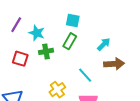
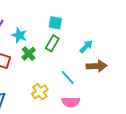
green cross: (46, 51) -> (29, 54), turned -32

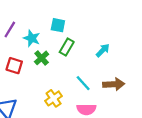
cyan square: (55, 23) -> (58, 25), moved
brown arrow: (96, 66) -> (114, 84), moved

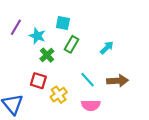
red square: (14, 66) -> (38, 81), moved

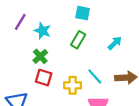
cyan square: (63, 23) -> (83, 13), moved
green cross: (47, 55) -> (40, 56), moved
yellow cross: (59, 95) -> (73, 85), moved, turned 35

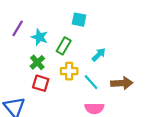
green rectangle: (78, 40) -> (64, 46), moved
cyan arrow: (115, 43) -> (99, 55), moved
yellow cross: (73, 85) -> (69, 71), moved

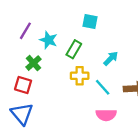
green cross: (37, 62) -> (33, 63), moved
red square: (41, 83) -> (23, 85), moved

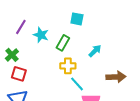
green cross: (33, 63) -> (12, 55), moved
cyan line: (103, 87) -> (77, 84), moved

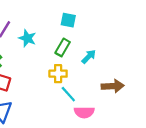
green rectangle: (63, 43) -> (63, 47), moved

